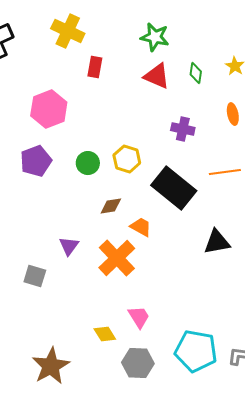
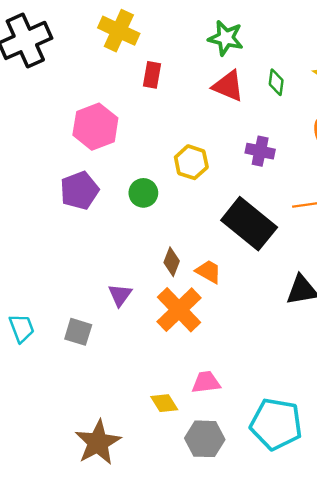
yellow hexagon: (127, 159) -> (191, 162), moved
brown diamond: (111, 206) -> (172, 262), moved, turned -60
pink trapezoid: (139, 317) -> (206, 382), turned -65

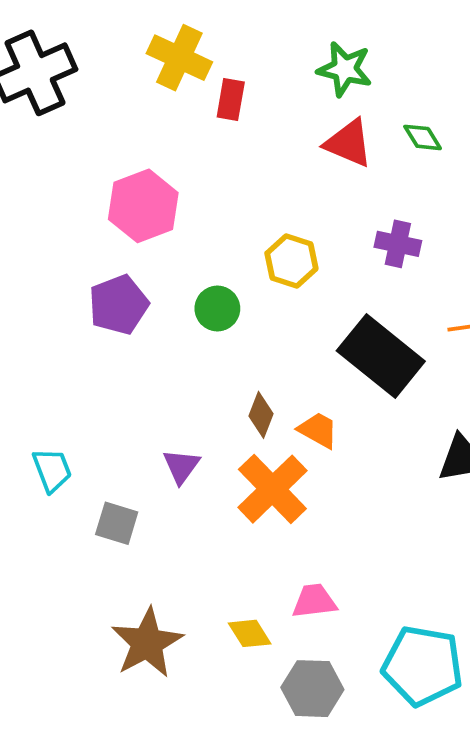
red rectangle: (152, 75) -> (231, 99), moved
green diamond: (276, 82) -> (423, 137), turned -40
cyan trapezoid: (22, 328) -> (52, 470), moved
brown star: (98, 442) -> (147, 643), moved

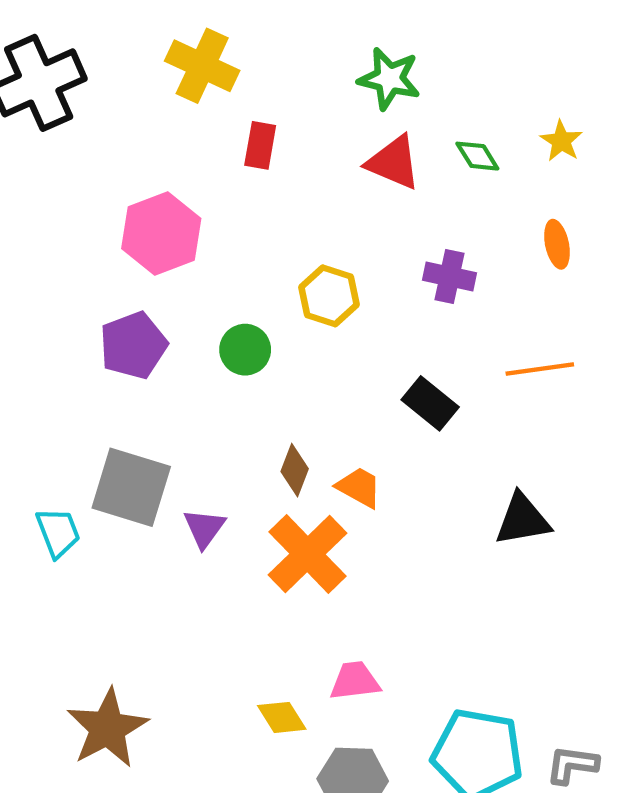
red rectangle: (231, 99) -> (260, 145), moved
black rectangle: (381, 356) -> (430, 403), size x0.6
gray square: (117, 523) -> (131, 487), moved, size x1.6
brown star: (147, 643) -> (107, 728), moved

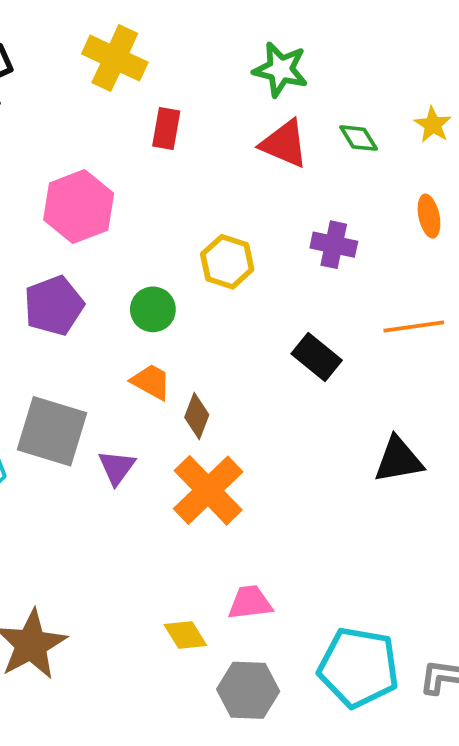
orange trapezoid: (359, 487) -> (151, 382), moved

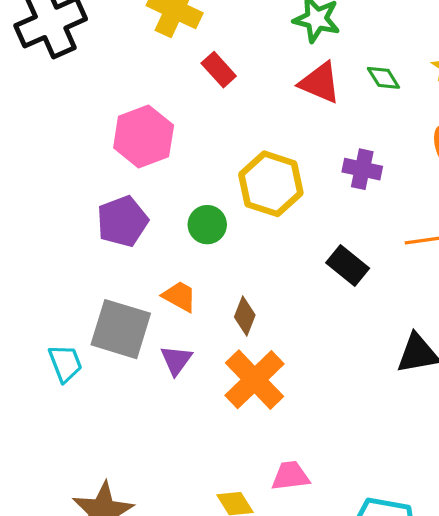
red rectangle: (166, 128) -> (219, 70), turned -52
yellow hexagon: (227, 262) -> (271, 184), size x1.4
orange trapezoid: (151, 382) -> (179, 296), moved

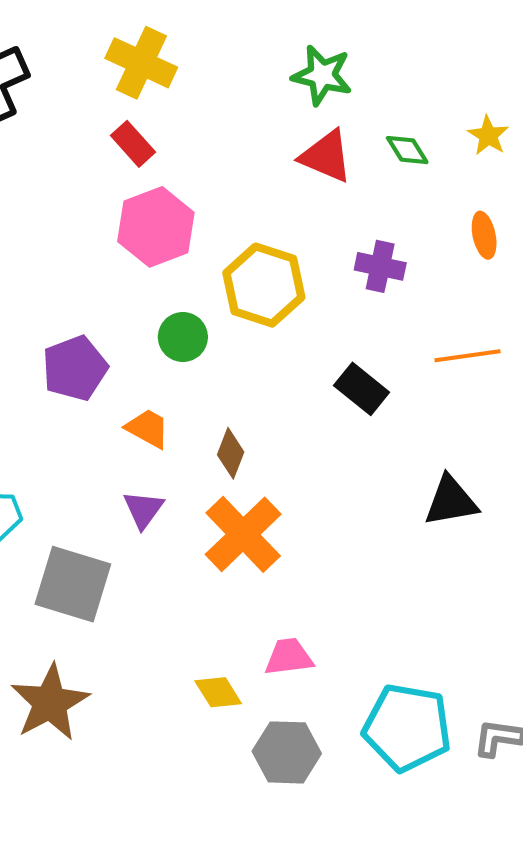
red rectangle: (219, 70) -> (133, 144), moved
pink hexagon: (144, 137) -> (156, 227), moved
purple pentagon: (122, 221) -> (75, 368), moved
gray square: (121, 329) -> (73, 584), moved

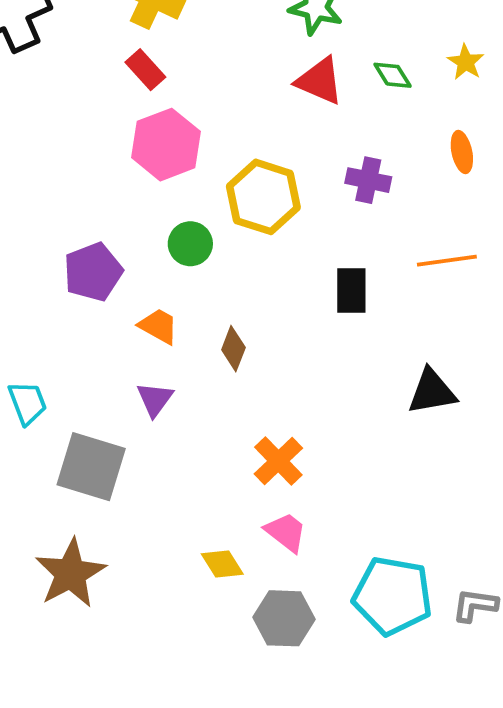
black rectangle: (362, 389) -> (351, 291), turned 51
orange cross: (243, 534) -> (278, 461), moved, size x0.7
pink trapezoid: (289, 657) -> (286, 532), turned 45

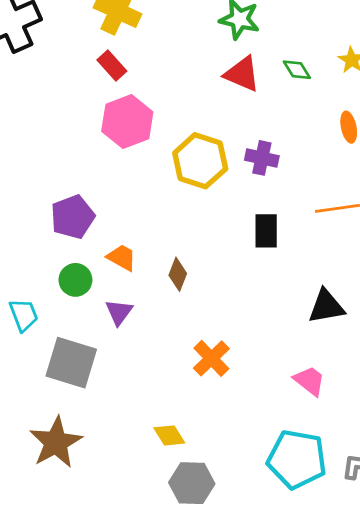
purple cross: (368, 180) -> (262, 158), moved
green circle: (190, 244) -> (75, 280), moved
pink trapezoid: (286, 532) -> (309, 381), moved
gray hexagon: (284, 618) -> (192, 483), moved

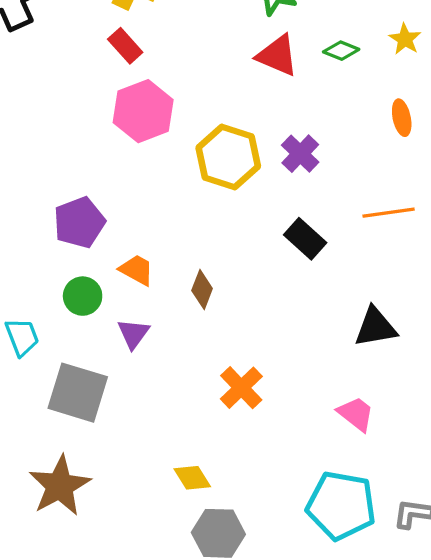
green diamond: (297, 70) -> (341, 51), turned -36
purple cross: (262, 158) -> (300, 154), turned 32
black rectangle: (266, 231) -> (305, 239), turned -48

